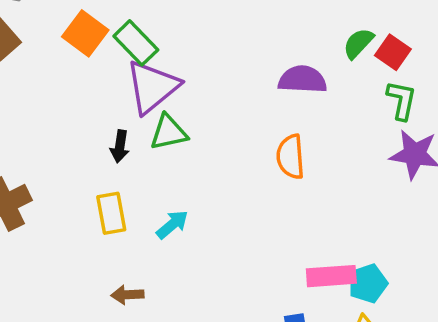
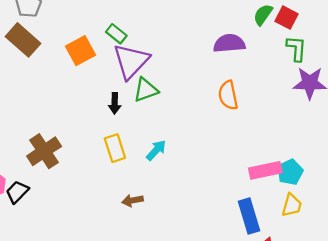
orange square: (85, 33) -> (81, 51), moved, turned 32
green rectangle: (136, 43) -> (116, 34), size x0.7

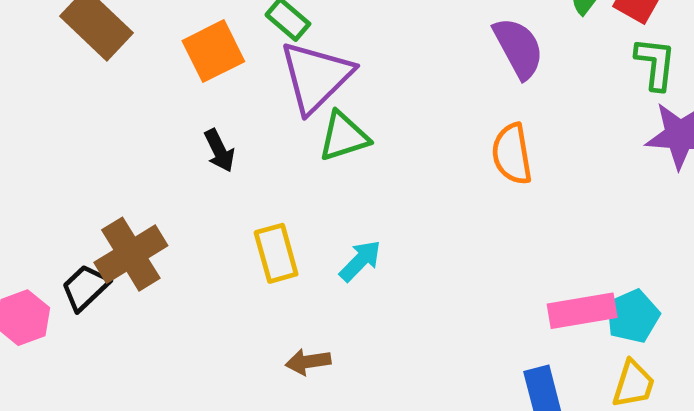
purple semicircle: (229, 43) -> (518, 48), turned 64
black arrow: (115, 103) -> (219, 151), moved, turned -30
black trapezoid: (17, 192) -> (85, 288), moved

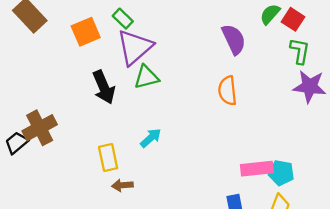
black arrow: (219, 151) -> (104, 87), moved, size x1.6
yellow rectangle: (276, 253) -> (108, 157), moved
cyan pentagon: (633, 316) -> (281, 173), turned 30

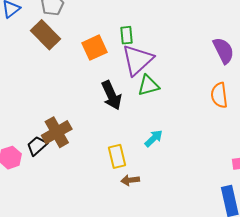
green rectangle: (123, 19) -> (126, 35), turned 42

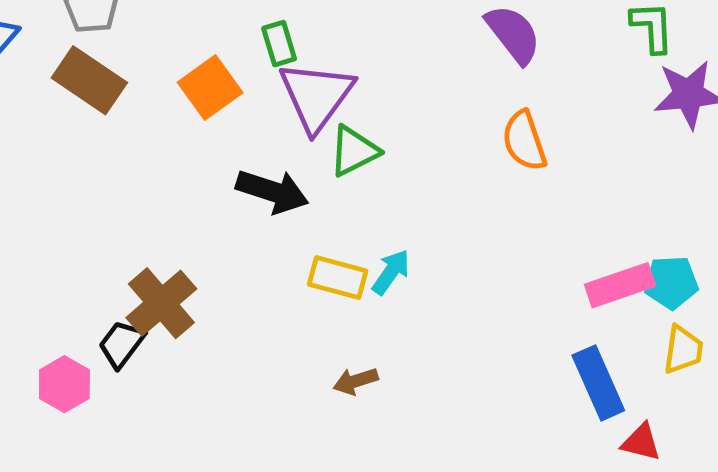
black arrow: (112, 95) -> (272, 191), turned -36
yellow rectangle: (117, 156) -> (338, 278), moved, turned -50

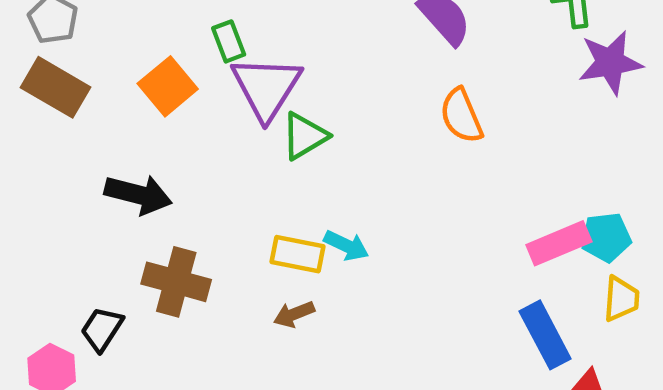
black arrow: (272, 191) -> (138, 194), moved
cyan arrow: (391, 272) -> (346, 246), turned 84
brown cross: (161, 303) -> (176, 282), moved, turned -30
brown arrow: (356, 381) -> (294, 314), moved

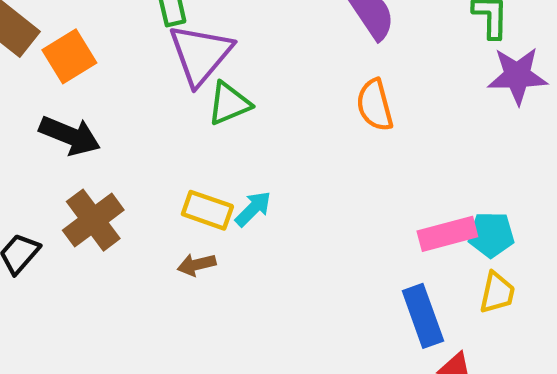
orange square: (168, 86) -> (69, 56), moved
cyan arrow: (346, 246) -> (253, 209), turned -78
brown cross: (176, 282) -> (93, 220), turned 30

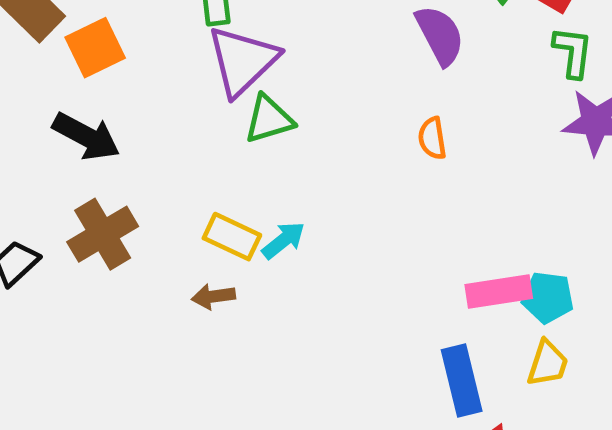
orange semicircle: (375, 105) -> (432, 138), size x0.7

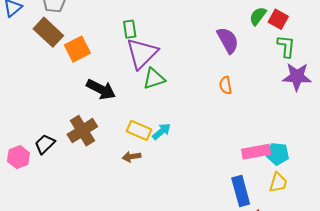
black arrow: (86, 136) -> (101, 89), moved

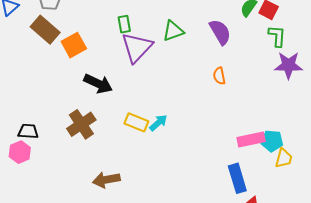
green triangle: (154, 79) -> (173, 31), moved
black trapezoid: (45, 144) -> (28, 131), moved, turned 50
brown arrow: (132, 157) -> (106, 180), moved, size x1.5
yellow trapezoid: (278, 183) -> (284, 158), moved

